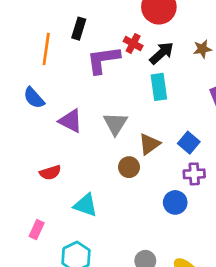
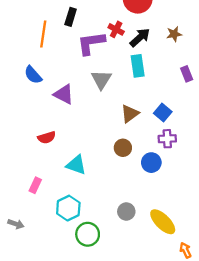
gray triangle: (115, 124) -> (101, 80), moved
brown circle: (129, 167) -> (123, 148), moved

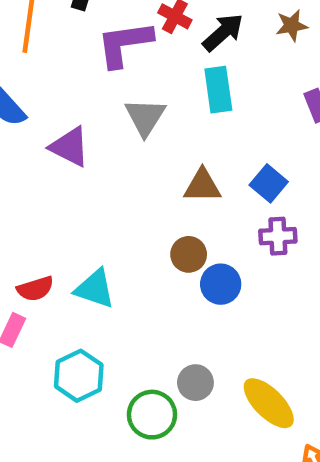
brown triangle: (130, 114) -> (202, 186), turned 36
red semicircle: (47, 138) -> (35, 289), moved
blue circle: (151, 163) -> (221, 284), moved
green circle: (88, 234) -> (152, 415), moved

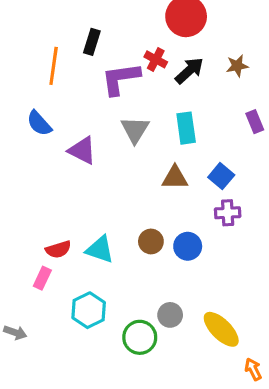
cyan rectangle: (218, 90) -> (186, 128), moved
brown circle: (189, 254) -> (151, 241), moved

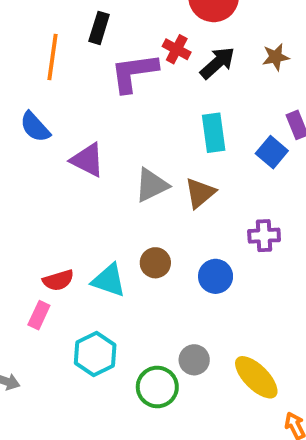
gray triangle: (135, 130) -> (151, 185), moved, turned 32
blue square: (221, 176) -> (272, 152), moved
brown triangle: (175, 178) -> (200, 193), turned -40
brown circle: (151, 241) -> (155, 263), moved

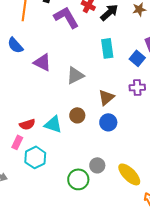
purple L-shape: (134, 73) -> (66, 17), turned 68
brown triangle: (200, 193) -> (106, 97), moved
purple cross: (264, 236) -> (137, 87), moved
cyan hexagon: (95, 354) -> (35, 157), moved

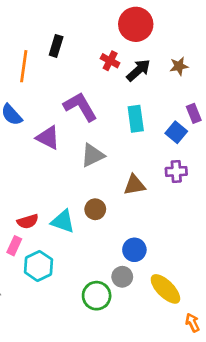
purple L-shape: (66, 17) -> (80, 107), moved
brown triangle: (106, 97) -> (134, 185), turned 30
blue circle: (108, 122) -> (134, 250), moved

